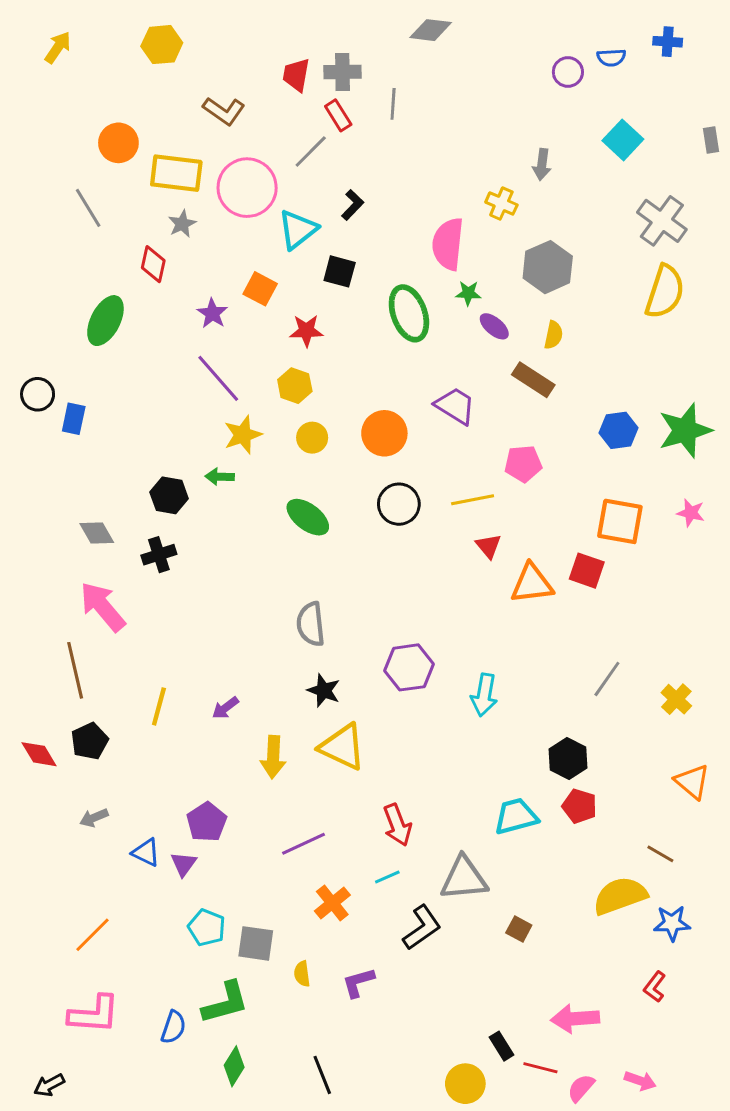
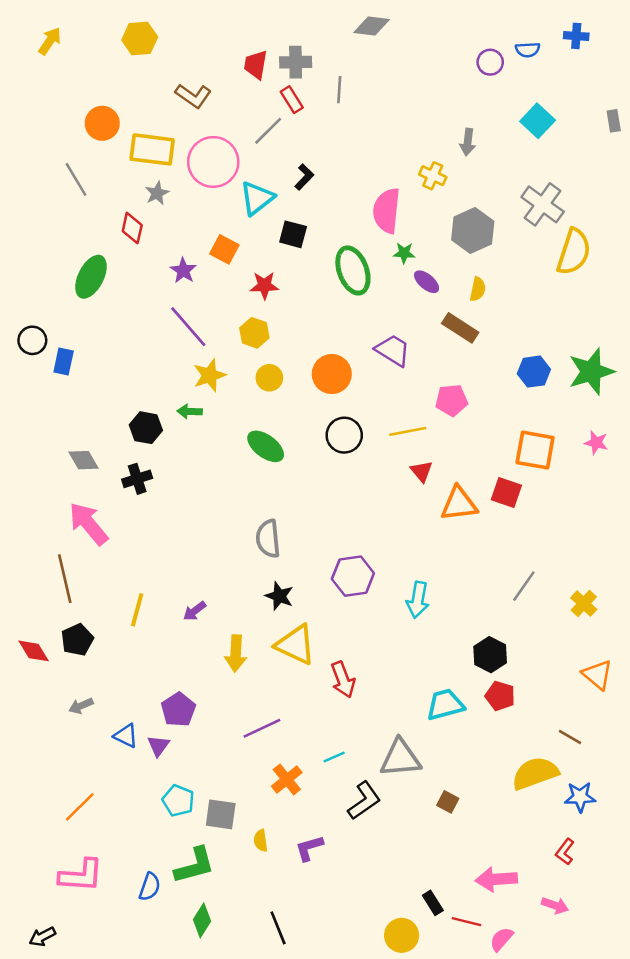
gray cross: (662, 221) -> (543, 204), moved
red arrow: (397, 825) -> (343, 680), moved
pink arrow: (640, 1081) -> (555, 905), moved

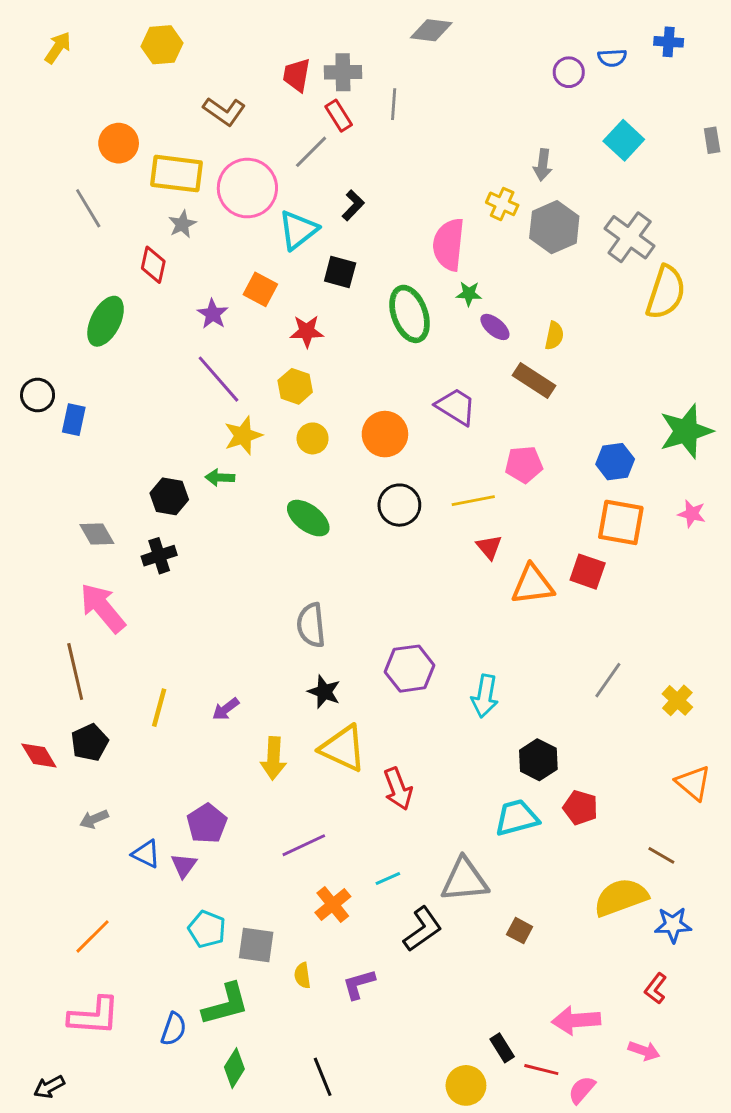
gray hexagon: (473, 231) -> (554, 227), moved
blue hexagon: (534, 372) -> (615, 462), moved
black hexagon: (490, 655) -> (538, 760), moved

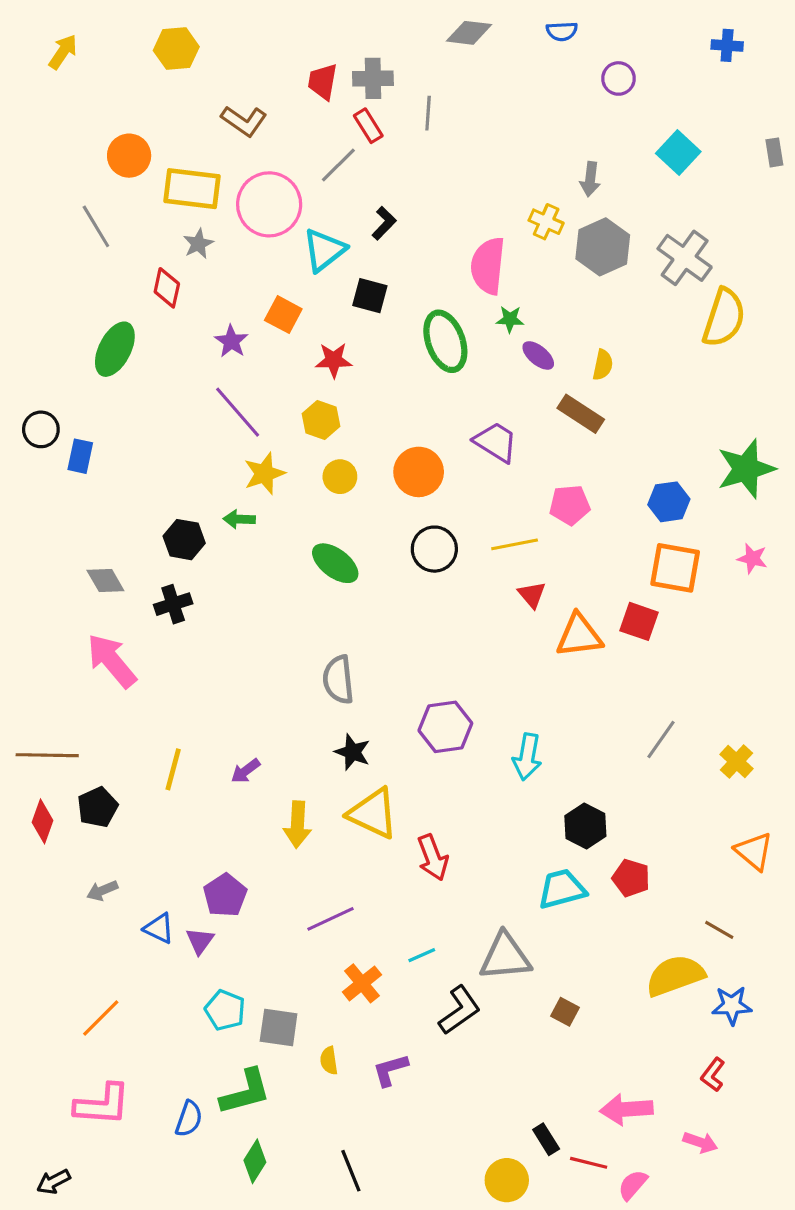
blue semicircle: (612, 58) -> (562, 31), moved
brown line: (75, 671) -> (47, 755), moved, turned -76
red diamond: (39, 755) -> (42, 821), turned 51

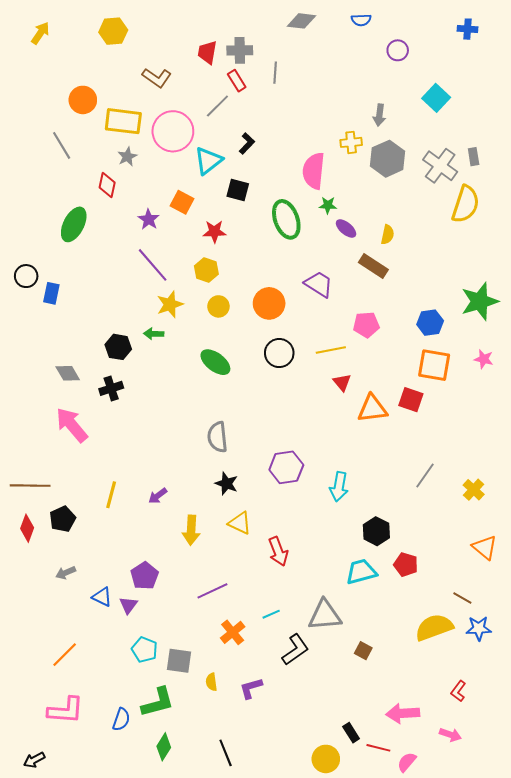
gray rectangle: (774, 152) -> (474, 157), moved
yellow cross: (546, 222) -> (351, 142), turned -30
yellow triangle: (373, 813) -> (240, 523), size x0.7
blue star: (732, 1005) -> (479, 628), moved

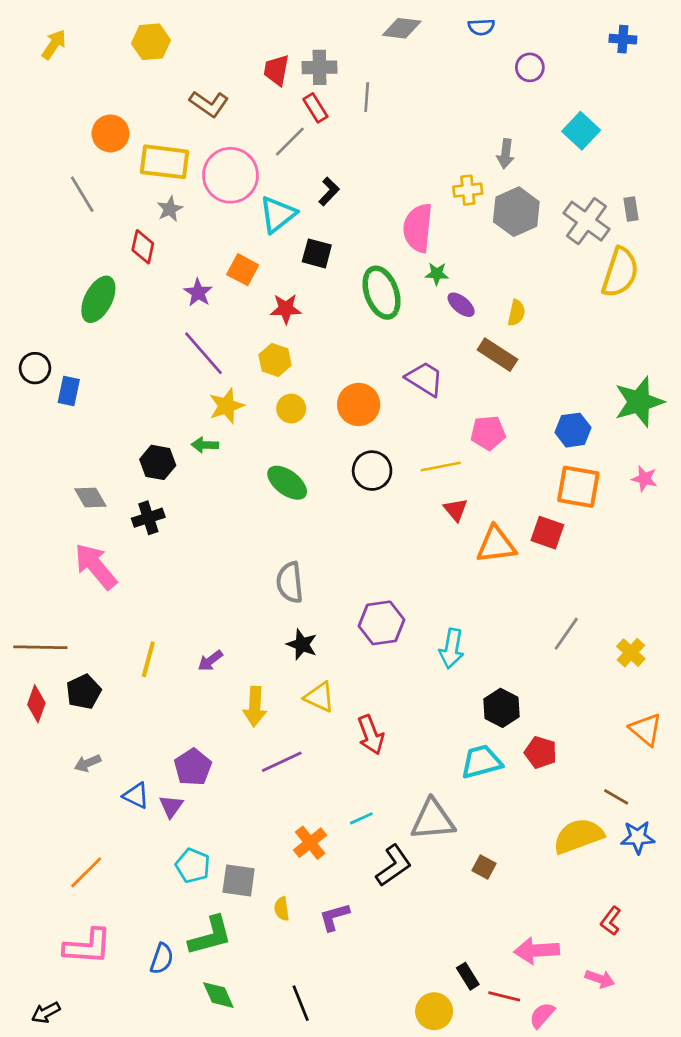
purple line: (212, 591) -> (282, 762), moved
green diamond: (164, 747) -> (218, 995), turned -56

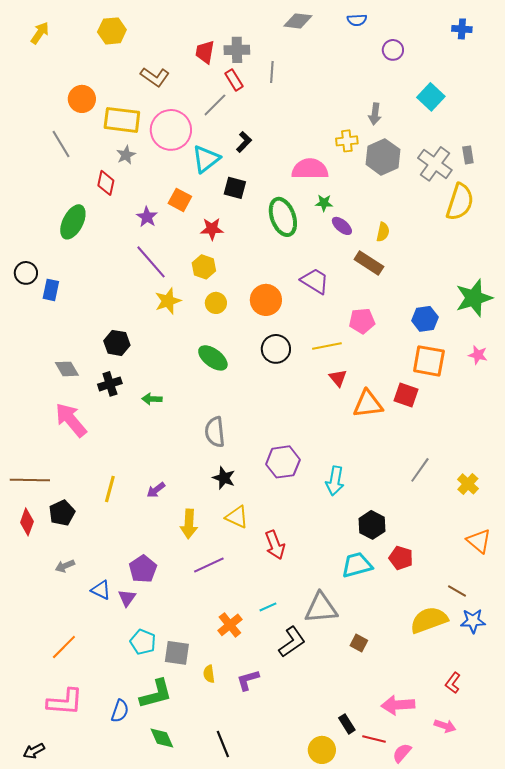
pink semicircle: (418, 228) -> (310, 169), turned 84
green arrow: (205, 445) -> (152, 399), moved

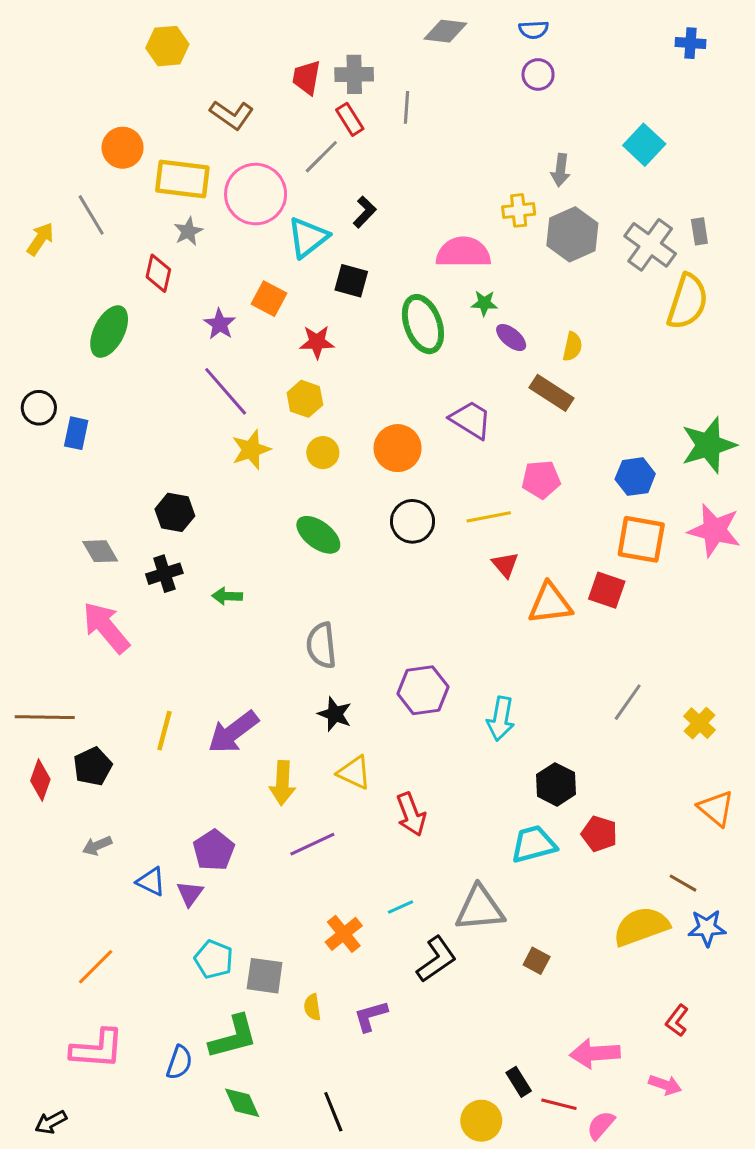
yellow arrow: (40, 33) -> (40, 239), moved
purple circle: (393, 50) -> (538, 74), moved
pink star: (478, 355) -> (714, 530), size x1.8
purple arrow: (156, 490) -> (233, 732), size x1.8

